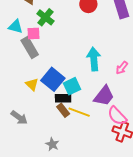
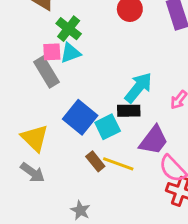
cyan triangle: (16, 27) -> (70, 53), moved, turned -35
cyan arrow: (94, 59) -> (138, 88), turned 45
yellow triangle: (32, 84) -> (35, 138), moved, size x1.5
black rectangle: (63, 98) -> (129, 111), moved

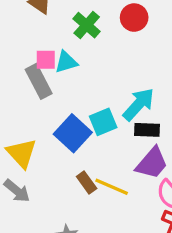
green cross: (69, 29) -> (87, 25), moved
black rectangle: (129, 111) -> (147, 130), moved
cyan square: (108, 127) -> (103, 122), moved

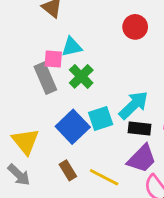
green cross: (87, 25) -> (81, 76), moved
cyan triangle: (66, 62) -> (72, 47), moved
brown rectangle: (87, 183) -> (68, 170), moved

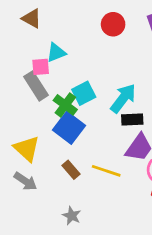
green cross: (81, 76) -> (65, 105), moved
cyan square: (101, 118) -> (84, 93), moved

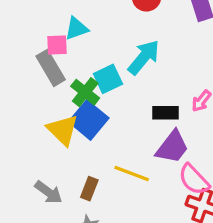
cyan arrow: (123, 98) -> (144, 57), moved
yellow triangle: (27, 149) -> (63, 130), moved
brown rectangle: (71, 170) -> (89, 189), moved, turned 60
gray arrow: (25, 181) -> (48, 192), moved

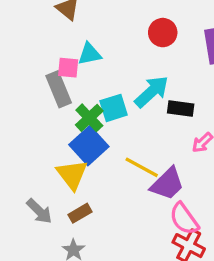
black rectangle: (165, 113) -> (181, 109), moved
yellow triangle: (63, 130) -> (72, 175), moved
yellow line: (132, 174) -> (142, 167), moved
brown rectangle: (89, 189) -> (80, 213), turned 30

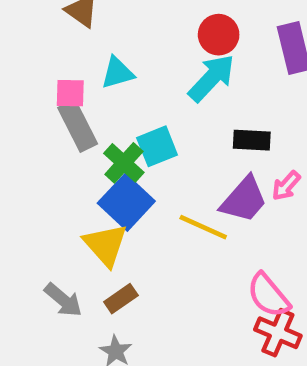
pink square: (68, 68) -> (70, 93), moved
cyan arrow: (152, 92) -> (212, 78), moved
purple trapezoid: (167, 184) -> (244, 200), moved

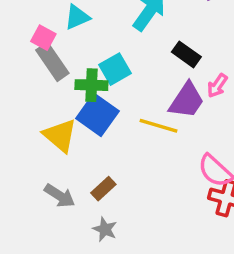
pink square: (70, 93) -> (43, 38), turned 35
black rectangle: (252, 140) -> (186, 54), turned 40
green cross: (124, 163) -> (91, 85), turned -32
yellow triangle: (106, 245) -> (60, 135), moved

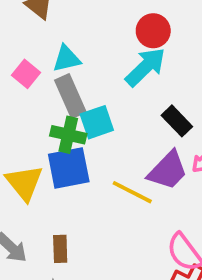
gray rectangle: (52, 62) -> (70, 96), moved
blue square: (97, 115) -> (69, 168), turned 33
brown rectangle: (103, 189) -> (60, 249), turned -60

